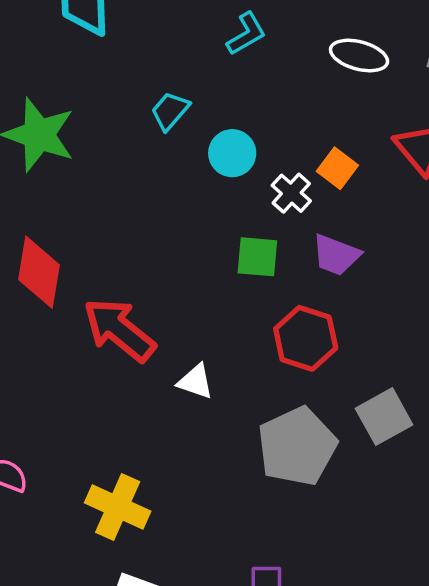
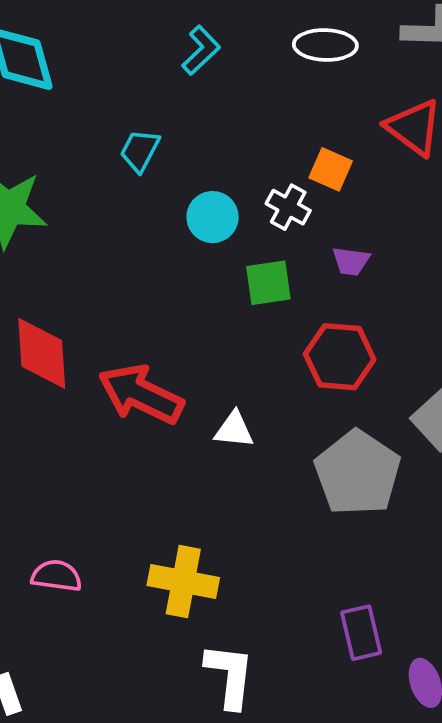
cyan circle: (232, 153) -> (213, 217), moved
purple trapezoid: (336, 255) -> (351, 261), size x0.7

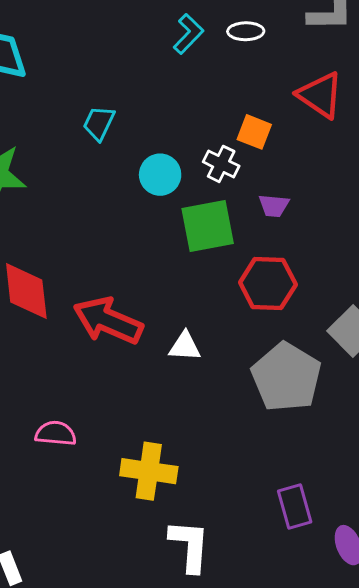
white ellipse: (325, 45) -> (246, 31), size x0.7
cyan L-shape: (201, 50) -> (188, 34), moved
green square: (268, 283) -> (208, 226), size x1.4
pink semicircle: (56, 576) -> (56, 433), moved

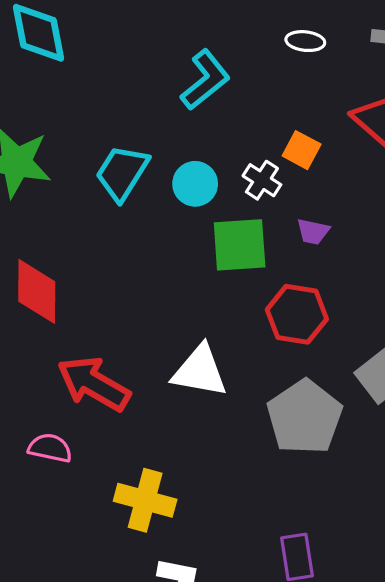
cyan L-shape: (188, 34) -> (205, 80), moved, size x1.4
cyan trapezoid: (99, 123) -> (122, 173), moved, size x1.5
red arrow: (108, 321) -> (94, 384), moved
white triangle: (185, 346) -> (200, 371), size x1.6

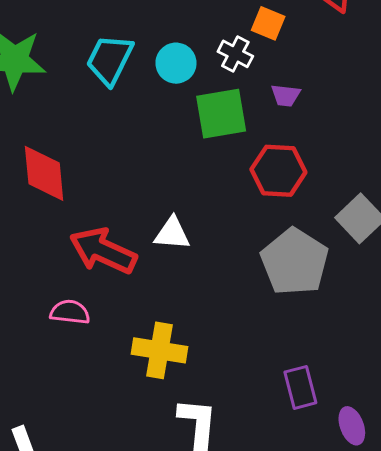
white triangle: (200, 371) -> (172, 234), moved, size x0.7

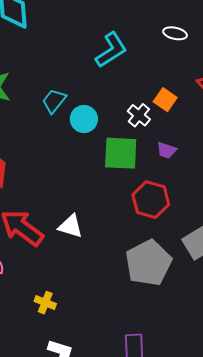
cyan trapezoid: (110, 60) -> (54, 101), size x0.7
cyan circle: (176, 63) -> (84, 119), moved
yellow cross: (159, 350) -> (45, 303), size x0.6

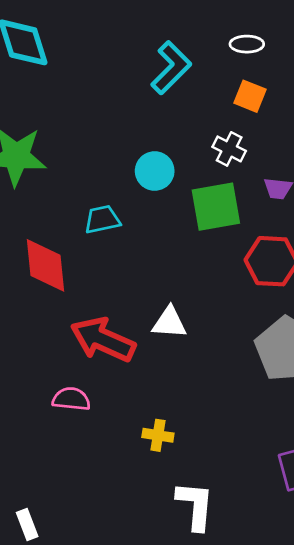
white ellipse: (175, 33) -> (247, 44), moved
orange square: (165, 100) -> (250, 96), moved
cyan trapezoid: (54, 101) -> (102, 219), moved, turned 52

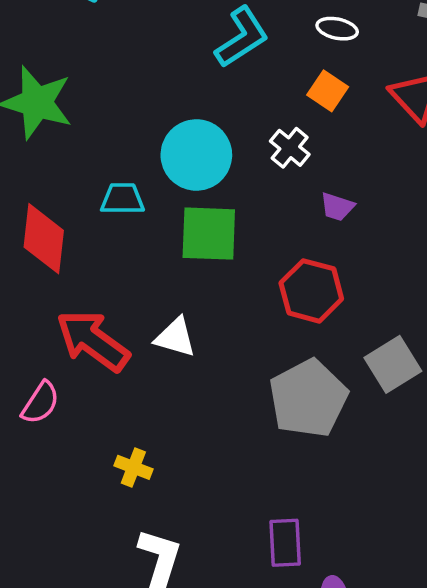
cyan circle: (155, 171) -> (196, 155), size x1.5
green square: (216, 207) -> (209, 234), moved
pink semicircle: (71, 399) -> (40, 403), turned 105

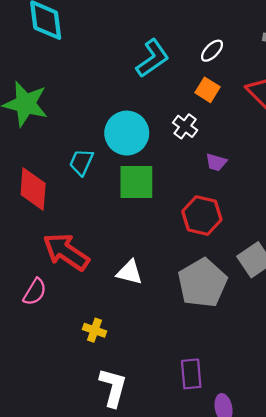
white ellipse: (337, 29) -> (212, 51), turned -55
cyan trapezoid: (122, 199) -> (81, 162), turned -64
white triangle: (175, 337) -> (130, 272), moved

